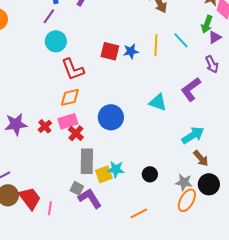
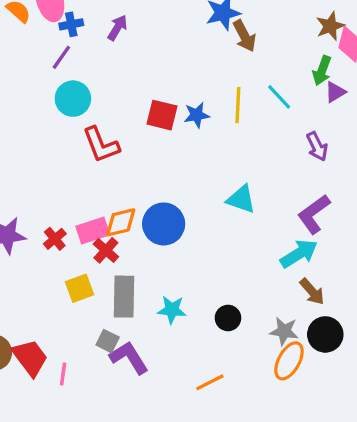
purple arrow: (212, 64) -> (317, 146), moved
purple L-shape: (191, 89) -> (314, 214), moved
orange diamond: (70, 97) -> (121, 222), moved
yellow square: (104, 174) -> (80, 288), moved

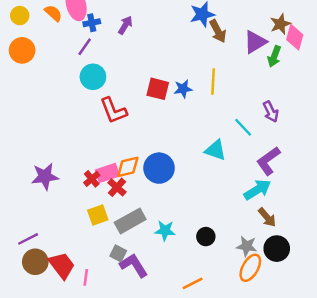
purple triangle: (335, 92) -> (255, 42), moved, size x1.5
cyan line: (279, 97) -> (243, 127), moved
red cross: (55, 239) -> (92, 179), moved
gray rectangle: (124, 297) -> (130, 221), turned 60

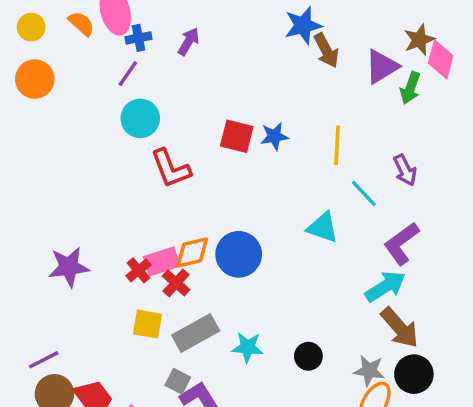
yellow line: (213, 82) -> (337, 145), moved
yellow square: (98, 215) -> (147, 324), turned 30
brown arrow: (267, 217) -> (400, 328), size x1.4

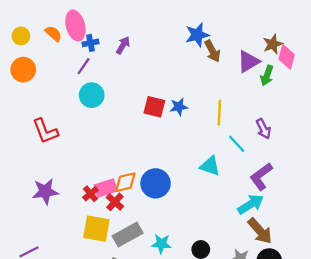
red L-shape: (171, 168) -> (45, 131), moved
yellow square: (147, 324) -> (96, 229), size x1.4

